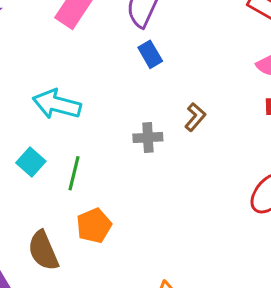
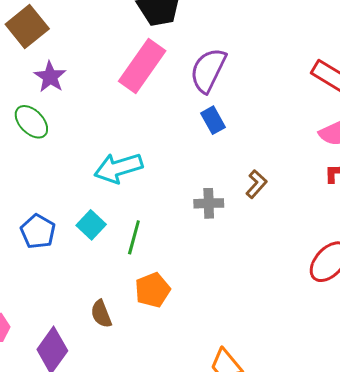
cyan arrow: (57, 104) -> (118, 168), turned -33
brown semicircle: (43, 251) -> (101, 314), size x0.7

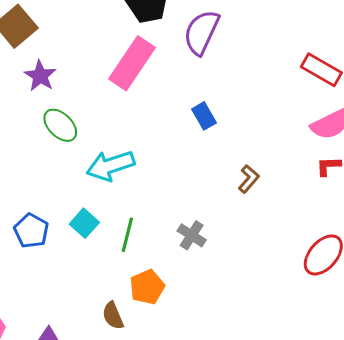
purple semicircle: (208, 70) -> (202, 32), moved
green ellipse: (31, 122) -> (60, 125), moved
gray cross: (209, 203) -> (192, 235), moved, turned 36
brown semicircle: (101, 314) -> (113, 316), moved

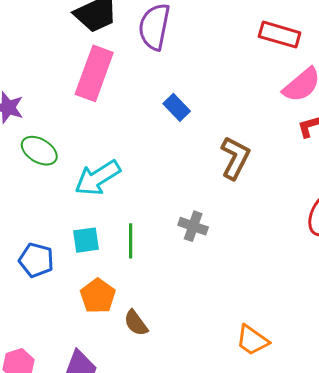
brown L-shape: (249, 179) -> (235, 158), size x1.5
cyan square: (84, 223) -> (86, 240), turned -36
orange pentagon: (147, 287) -> (98, 296), moved

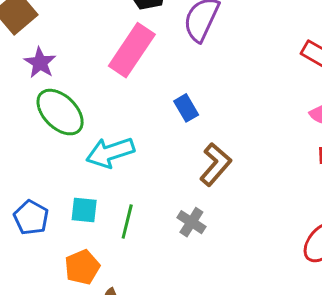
blue rectangle: (177, 107) -> (186, 108), moved
green ellipse: (39, 151) -> (60, 112), size x1.4
brown L-shape: (235, 158) -> (216, 164), moved

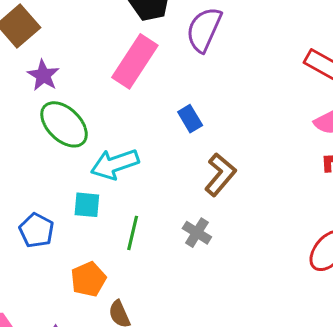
cyan square: (84, 210) -> (87, 205), moved

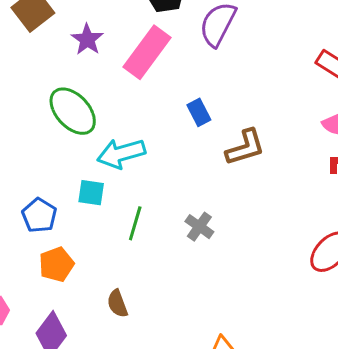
purple star: (43, 75) -> (87, 39), moved
brown L-shape: (220, 174) -> (245, 147), moved, turned 30
orange pentagon: (88, 279) -> (56, 264), moved

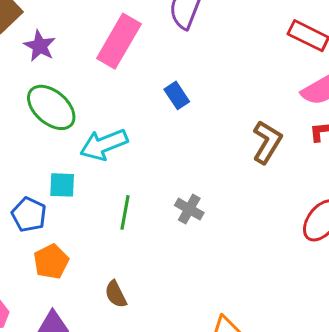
purple star: (87, 39) -> (40, 46), moved
brown L-shape: (245, 147) -> (267, 142), moved, turned -36
cyan square: (91, 193) -> (62, 185), moved

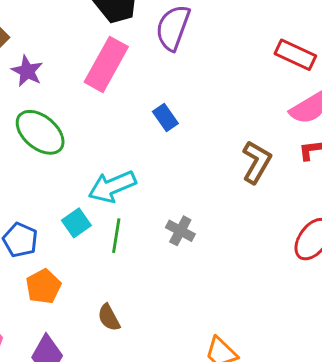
cyan arrow: (104, 145) -> (112, 187), moved
cyan square: (62, 185) -> (76, 223), moved, turned -36

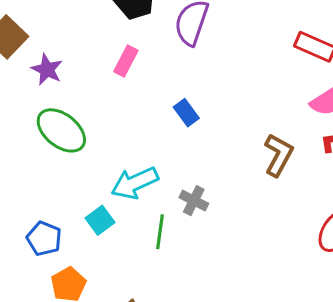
pink rectangle: (106, 64) -> (126, 61), size x0.6
gray cross: (180, 231) -> (194, 201), moved
green line: (116, 236) -> (160, 232), moved

